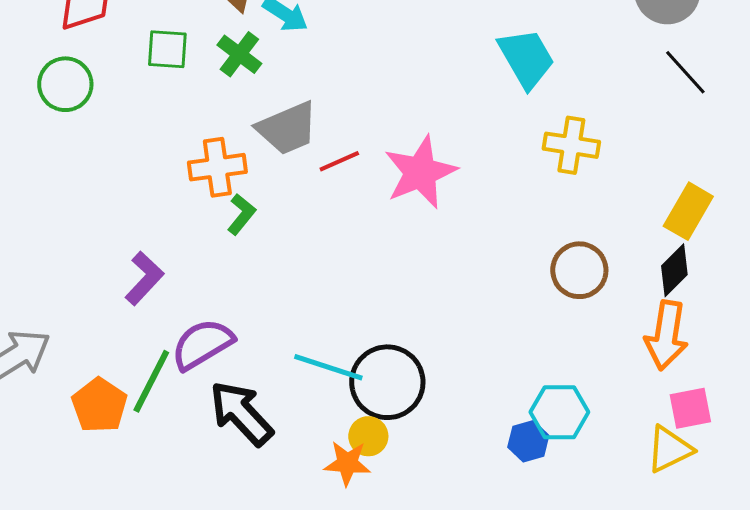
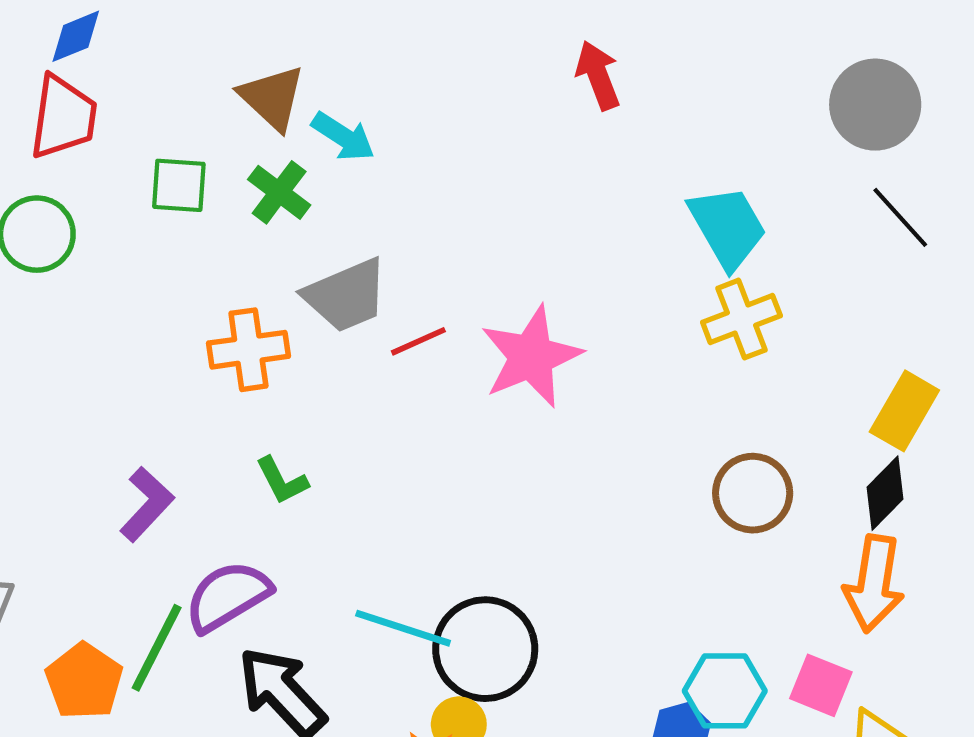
cyan trapezoid: (526, 58) -> (728, 227), moved
yellow cross: (571, 145) -> (741, 319), turned -30
green L-shape: (241, 214) -> (282, 481), moved, turned 114
pink square: (690, 408) -> (821, 685), moved, turned 33

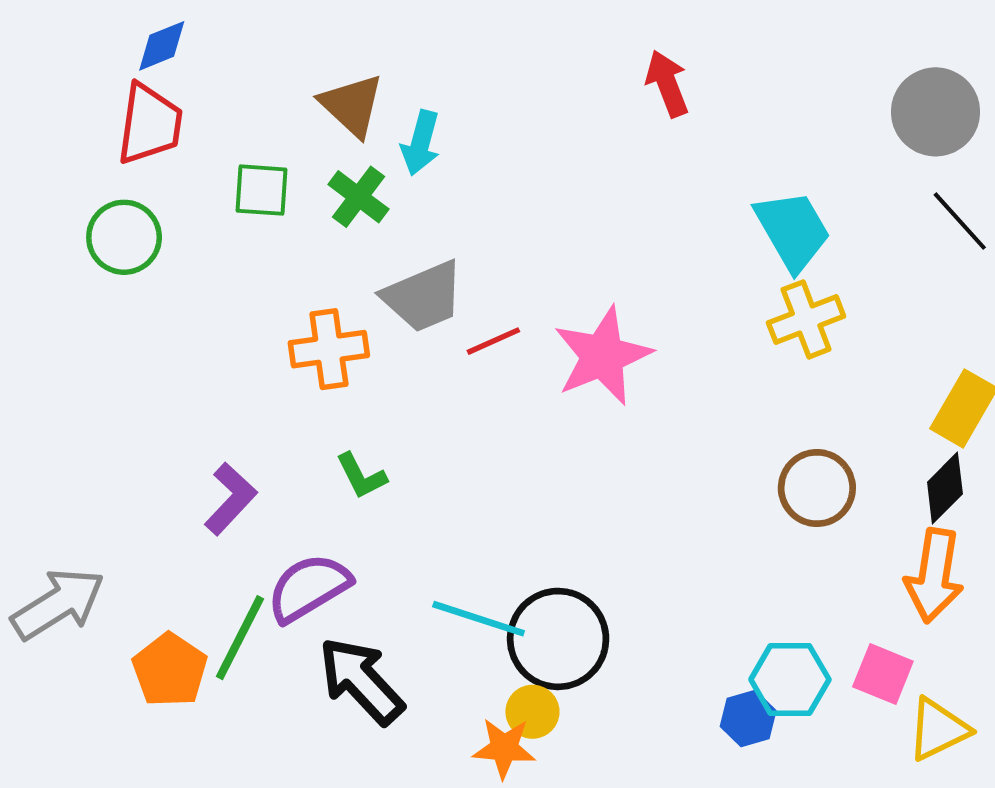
cyan arrow: (343, 137) -> (421, 143), turned 72

